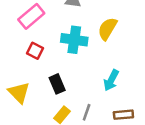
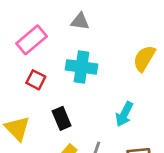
yellow semicircle: (107, 29) -> (144, 58), moved

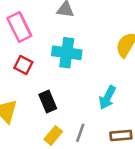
pink rectangle: (32, 40) -> (19, 27), turned -76

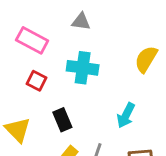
pink rectangle: (19, 27) -> (32, 40), turned -36

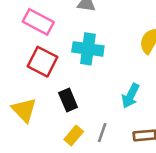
red square: (36, 81) -> (43, 62), size x1.5

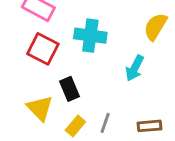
cyan arrow: (130, 96) -> (135, 68), moved
yellow triangle: (24, 110) -> (40, 108), moved

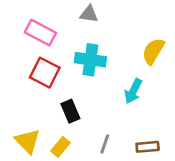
yellow triangle: (40, 108) -> (28, 141), moved
yellow rectangle: (75, 126) -> (60, 147), moved

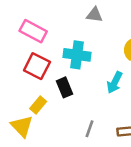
gray triangle: (89, 14) -> (95, 15), moved
black rectangle: (70, 111) -> (64, 87), moved
yellow rectangle: (60, 147) -> (38, 105), moved

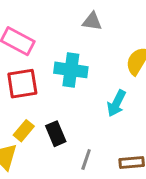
red square: (37, 66) -> (22, 84), turned -36
black rectangle: (64, 87) -> (56, 134), moved

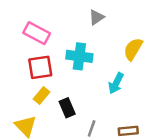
gray triangle: (92, 21) -> (96, 17), turned -42
yellow rectangle: (24, 131) -> (42, 95), moved

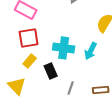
cyan cross: (79, 56) -> (64, 48), moved

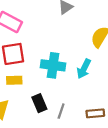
yellow rectangle: (30, 61) -> (14, 80), turned 48
black rectangle: (51, 71) -> (39, 103), moved

